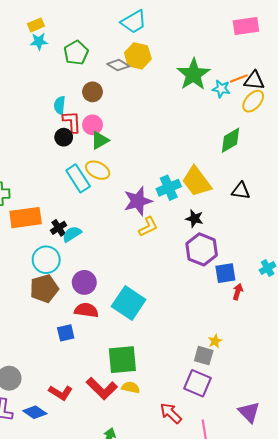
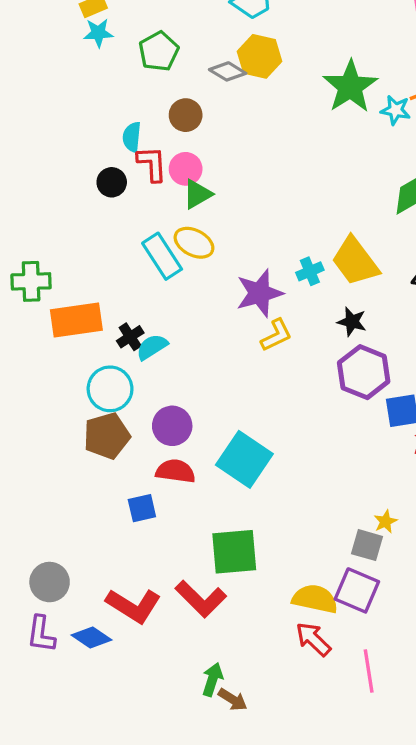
black circle: (64, 137) -> (112, 182), moved
cyan cross: (169, 188) -> (310, 271), size x0.7
yellow semicircle: (131, 387) -> (315, 599), moved, size x1.5
red L-shape: (61, 393) -> (134, 606), size x1.4

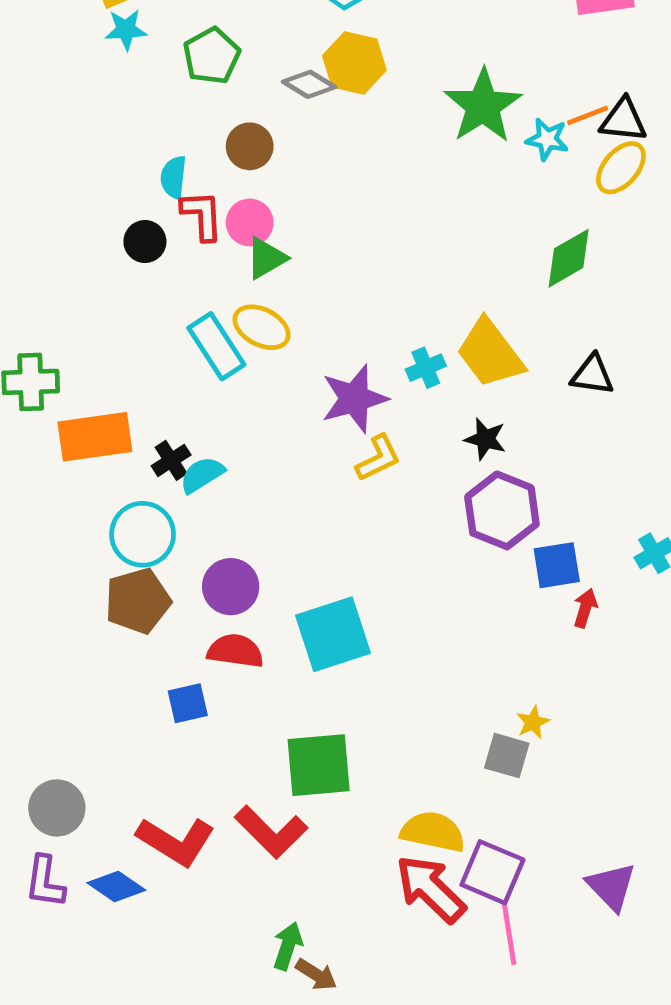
cyan square: (244, 459) -> (333, 634), turned 38
purple square: (357, 590) -> (492, 872), moved
red arrow: (313, 639) -> (431, 889), size x1.4

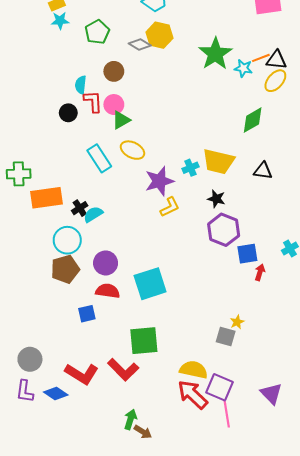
yellow ellipse: (262, 327) -> (132, 150), moved
yellow trapezoid: (490, 353) -> (218, 161), turned -40

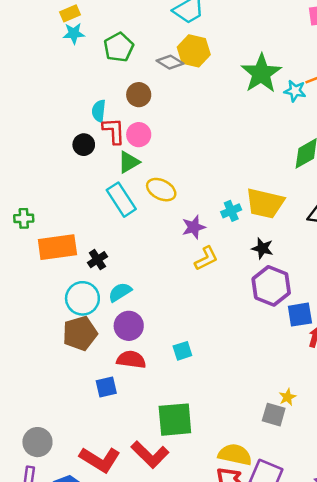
green triangle: (121, 120) -> (129, 162), moved
green cross: (19, 174) -> (24, 218), size x0.7
purple star: (159, 181) -> (194, 227), size x0.7
cyan semicircle: (93, 214) -> (120, 292), moved
cyan square: (150, 284) -> (182, 351), size x0.5

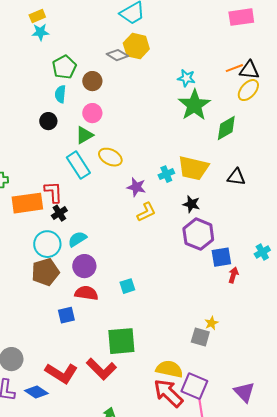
green pentagon: (119, 47) -> (64, 67), moved
green star: (261, 73) -> (194, 105), moved
cyan star: (295, 91) -> (186, 78), moved
red L-shape: (114, 131) -> (53, 192), moved
purple star: (194, 227) -> (136, 187), turned 30

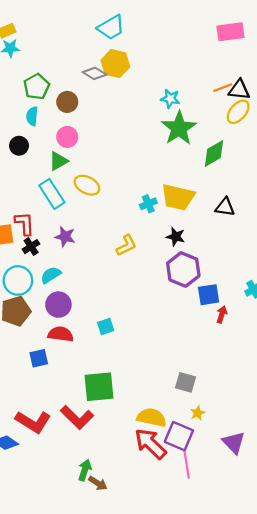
purple star: (136, 187) -> (65, 237), moved
yellow star: (211, 323) -> (198, 413), moved

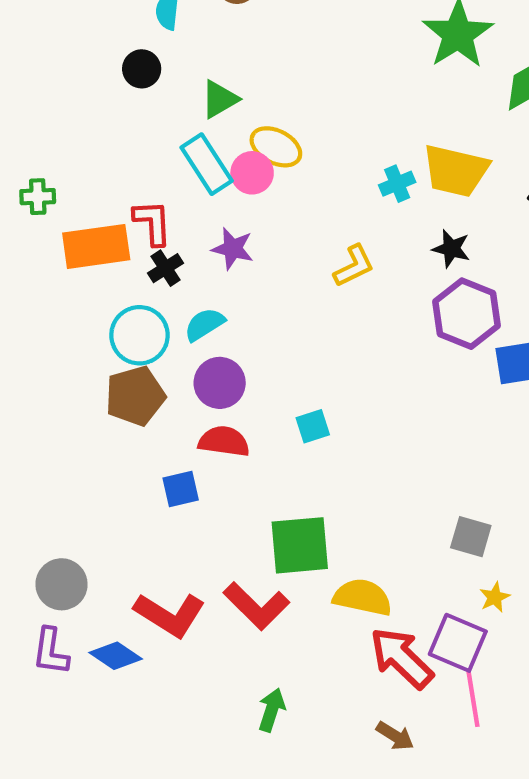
pink circle: (67, 137) -> (252, 173), moved
yellow semicircle: (152, 417) -> (363, 597), moved
brown arrow: (98, 483) -> (395, 736), moved

